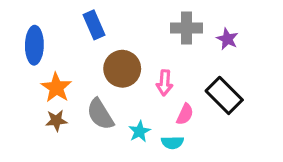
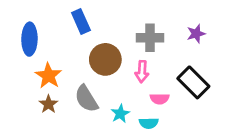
gray cross: (187, 28) -> (150, 38), moved
purple star: (227, 39) -> (196, 34), turned 30
pink semicircle: (185, 114) -> (160, 99), turned 66
brown star: (56, 120) -> (48, 104), turned -30

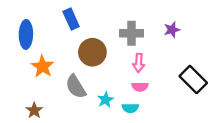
pink arrow: (142, 72) -> (139, 63), moved
black rectangle: (193, 82) -> (193, 80), moved
brown star: (48, 104) -> (34, 110), moved

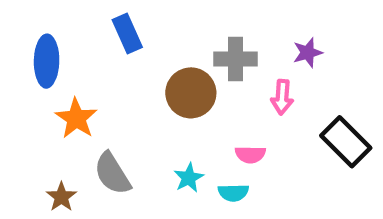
brown circle: (92, 52) -> (191, 93), moved
pink arrow: (139, 63) -> (282, 97), moved
gray semicircle: (76, 87) -> (112, 174), moved

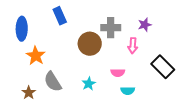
cyan semicircle: (233, 193) -> (128, 91), moved

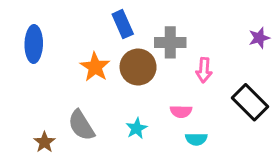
blue rectangle: (60, 16) -> (123, 24), moved
purple star: (145, 25) -> (259, 38), moved
orange star: (36, 56) -> (95, 67), moved

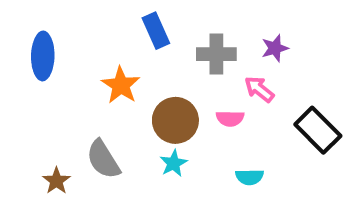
purple star: (259, 38) -> (275, 48), moved
brown circle: (138, 67) -> (175, 120), moved
pink arrow: (204, 70) -> (259, 89), turned 125
pink semicircle: (181, 111) -> (230, 118), moved

